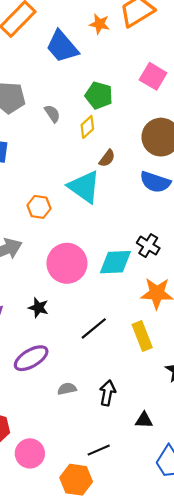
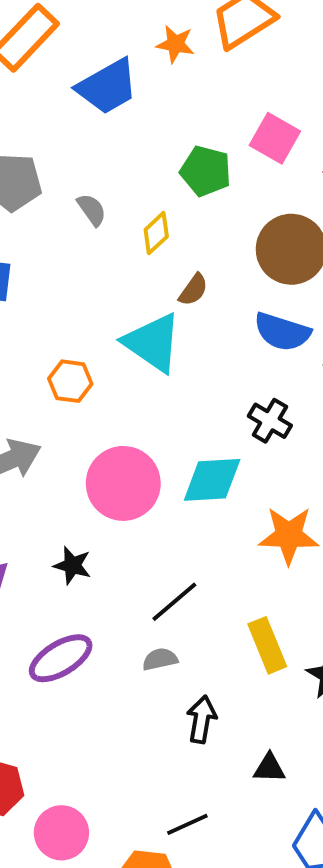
blue trapezoid: (62, 47) -> (107, 87), turned -78
green pentagon: (99, 95) -> (206, 171), moved
black cross: (148, 246) -> (270, 421), moved
yellow rectangle: (142, 336) -> (267, 645), moved
gray semicircle: (67, 389) -> (160, 659), moved

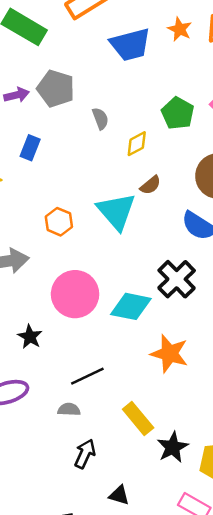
black cross: (270, 421) -> (177, 279), size x1.4
yellow rectangle: (267, 645) -> (138, 418), turned -32

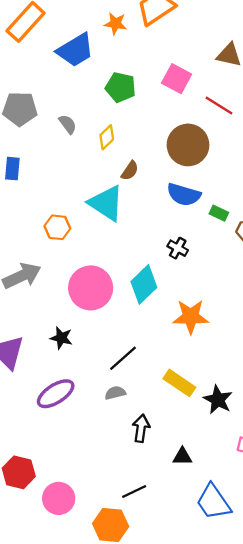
green pentagon: (178, 113) -> (121, 87), moved
black cross: (177, 279) -> (178, 248), size x0.6
cyan diamond: (131, 306) -> (144, 284), turned -39

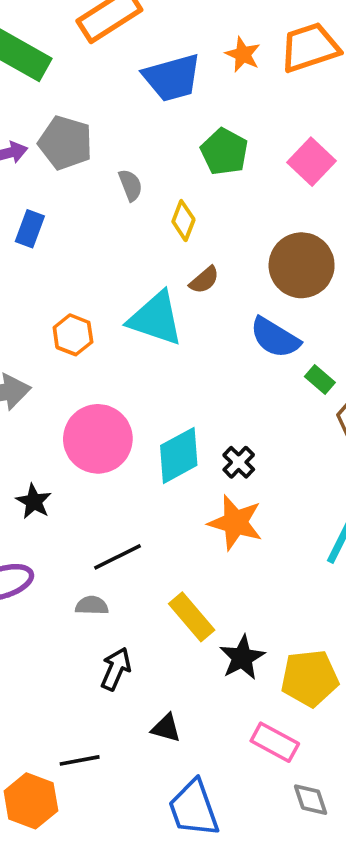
yellow diamond: (107, 137) -> (183, 221), turned -40
cyan triangle: (106, 203) -> (156, 319), turned -30
black cross: (178, 248) -> (239, 462), moved

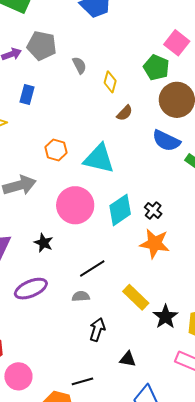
green pentagon: (224, 152) -> (156, 68), moved
cyan triangle: (156, 319) -> (99, 159), moved

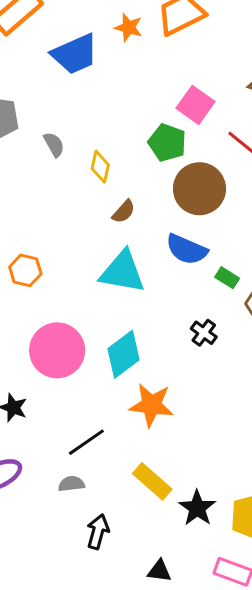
cyan triangle: (99, 159) -> (122, 272), moved
black cross: (153, 210) -> (204, 333), moved
orange star: (155, 244) -> (151, 405), moved
black triangle: (128, 359) -> (159, 571), moved

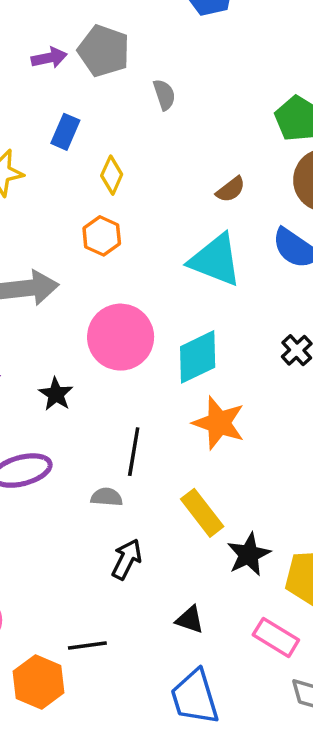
yellow diamond: (100, 167) -> (112, 175), moved
black line: (86, 442) -> (134, 452), turned -57

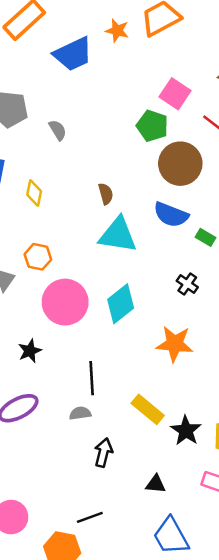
brown semicircle: (231, 189) -> (106, 194), moved, turned -55
orange hexagon: (102, 236) -> (38, 257), moved
black star: (56, 394) -> (30, 351), turned 30
orange star: (219, 423) -> (175, 344), moved

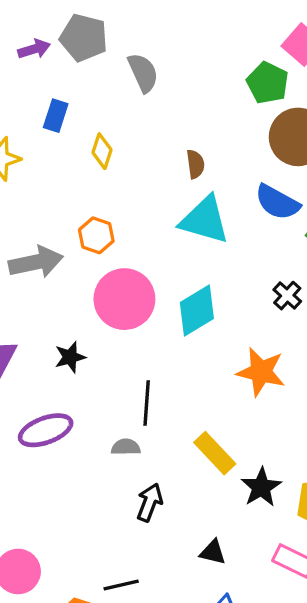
gray semicircle: (58, 130) -> (143, 73), size x1.4

